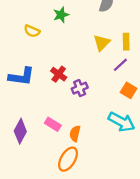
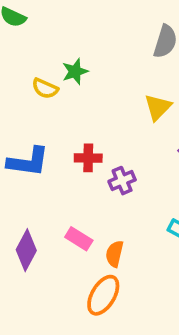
green star: (61, 15) -> (75, 72), moved
red cross: (59, 74) -> (88, 158), turned -35

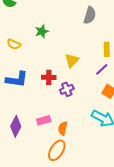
yellow semicircle: (45, 88) -> (14, 44), moved
yellow triangle: (158, 107) -> (72, 60), moved
pink rectangle: (79, 239) -> (44, 120), turned -48

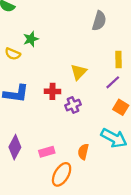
green star: (42, 31) -> (31, 39), moved
pink rectangle: (44, 120) -> (47, 152), moved
orange semicircle: (63, 128) -> (83, 152), moved

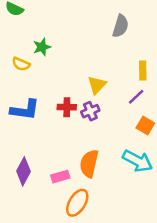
purple cross: (73, 105) -> (90, 111), moved
orange semicircle: (83, 152) -> (89, 163), moved, size x1.5

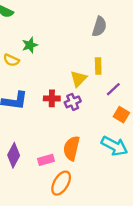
yellow rectangle: (143, 71) -> (98, 66), moved

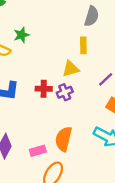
yellow rectangle: (98, 66) -> (83, 45), moved
yellow triangle: (79, 79) -> (71, 69), turned 30

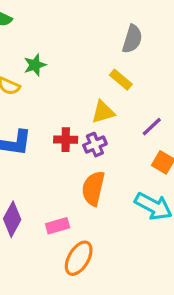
yellow rectangle: (83, 45) -> (121, 80), turned -49
orange semicircle: (64, 139) -> (93, 188), moved

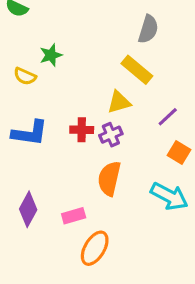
yellow rectangle: (121, 80) -> (137, 70), size x1.4

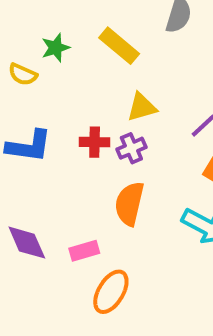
yellow rectangle: (137, 70) -> (119, 46), moved
purple diamond: (28, 209) -> (27, 243), turned -52

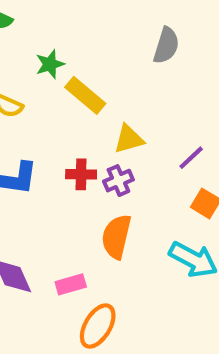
yellow rectangle: (119, 46) -> (85, 95), moved
green star: (56, 48) -> (50, 64), moved

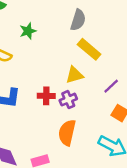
gray semicircle: (166, 45) -> (78, 20), moved
yellow rectangle: (85, 95) -> (89, 49), moved

